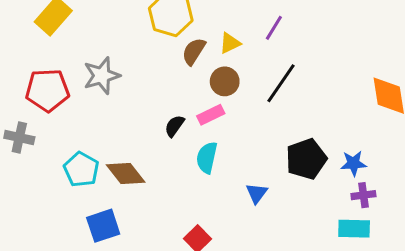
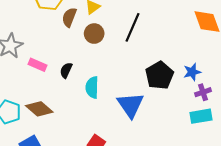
pink rectangle: (211, 115) -> (37, 65), moved, turned 60
blue triangle: (257, 193) -> (130, 105), size x1.8

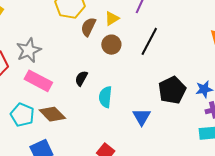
pink rectangle: (37, 65) -> (38, 81), moved, size x1.5
blue triangle: (130, 105) -> (142, 117), size x0.7

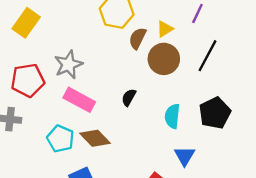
brown circle: (111, 45) -> (164, 59), size x1.4
black pentagon: (172, 90) -> (215, 113), moved
cyan semicircle: (105, 97) -> (172, 116), moved
blue triangle: (142, 117) -> (185, 156), moved

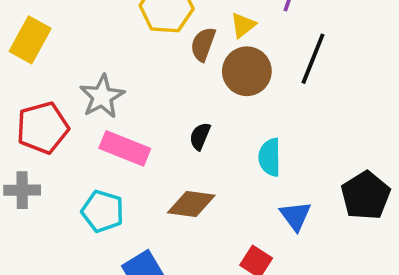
black pentagon: (215, 113) -> (366, 196), moved
brown diamond: (95, 138) -> (191, 204), moved, turned -32

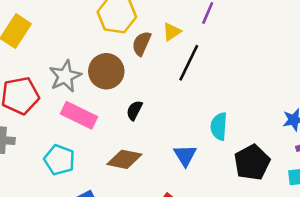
black line: (313, 59) -> (189, 63), moved
brown circle: (247, 71) -> (106, 71), moved
cyan semicircle: (270, 157) -> (219, 126), moved
blue triangle: (295, 216) -> (185, 155), moved

